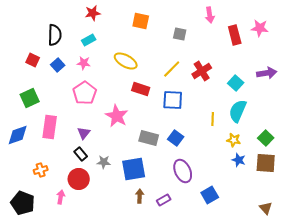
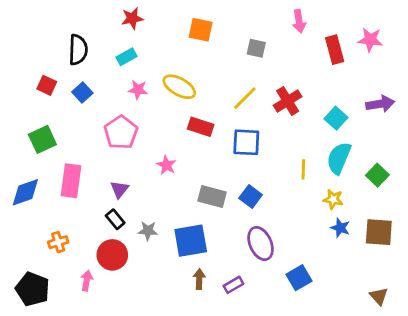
pink star: (84, 63) -> (138, 90), moved
pink star: (117, 116) -> (166, 165), size x0.6
green square: (266, 138) -> (377, 175), moved

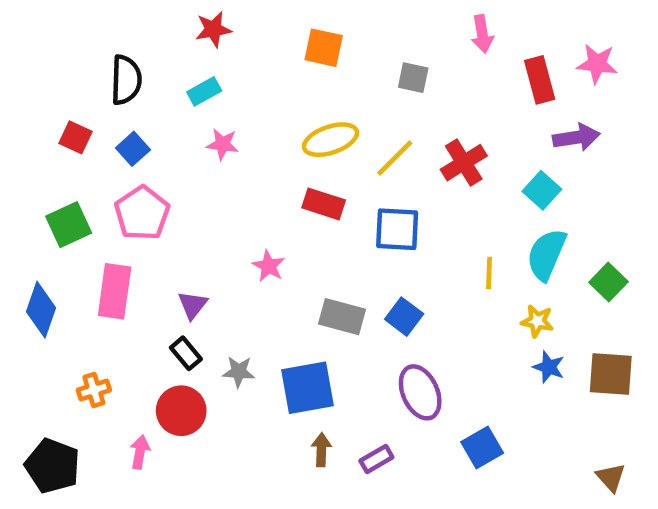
yellow ellipse: (179, 87) -> (331, 140), moved, turned -48
purple arrow: (380, 104) -> (576, 137), moved
pink pentagon: (121, 132) -> (142, 213), moved
blue diamond: (25, 192) -> (41, 310), turned -52

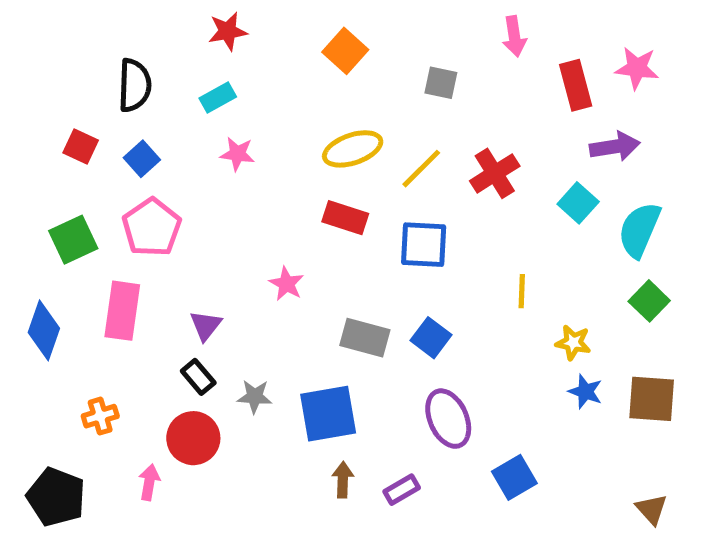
orange square: (324, 48) -> (345, 51), turned 30
cyan semicircle: (546, 254) -> (639, 230), moved

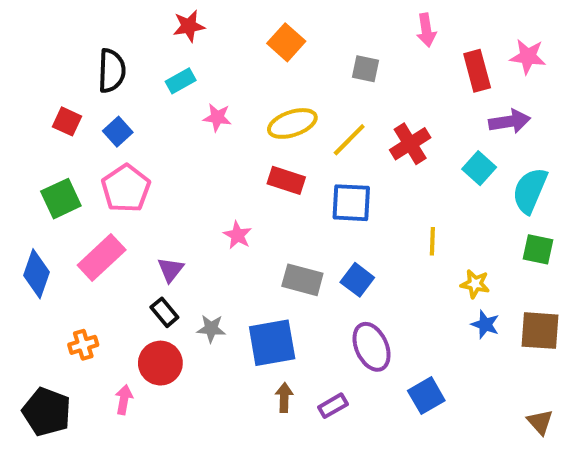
pink star: (237, 154) -> (217, 117), moved
green square: (649, 301) -> (538, 249), turned -32
pink rectangle: (122, 311) -> (102, 257), turned 39

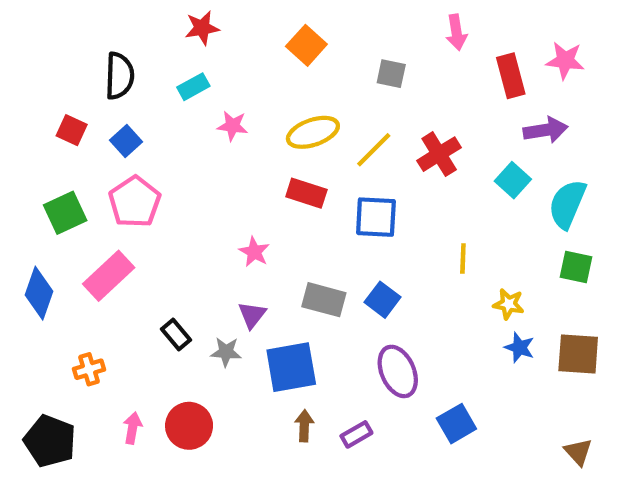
purple triangle: (171, 270) -> (252, 315), moved
red circle: (160, 363) -> (189, 426), moved

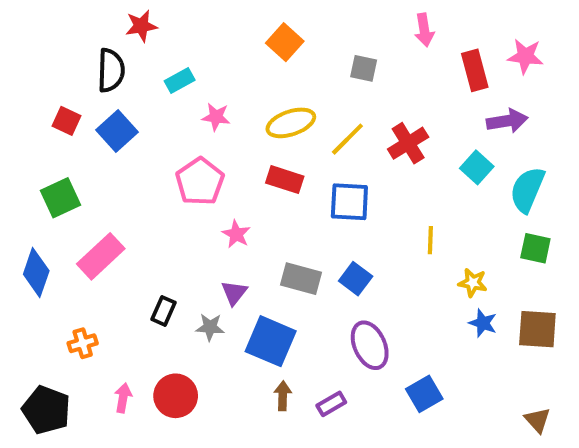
red star: (202, 28) -> (141, 26), moved
blue square: (126, 141) -> (117, 131), size x1.4
pink pentagon: (135, 202) -> (200, 182), moved
black rectangle: (176, 334) -> (163, 311), turned 64
blue square: (291, 367) -> (271, 341), turned 33

